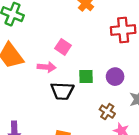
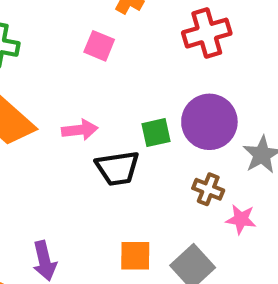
pink square: (63, 47) -> (99, 46), moved
purple circle: (115, 77) -> (209, 122), size x1.6

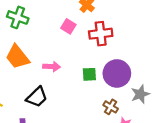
red cross: (207, 33) -> (101, 34), moved
black trapezoid: (118, 168) -> (37, 97), moved, turned -45

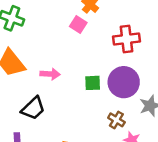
pink square: (68, 26) -> (78, 25), moved
red cross: (101, 34) -> (127, 39), moved

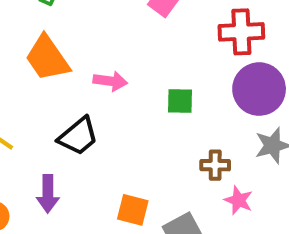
purple circle: (124, 82) -> (259, 89), moved
brown cross: (116, 120) -> (215, 165), turned -35

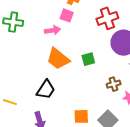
orange trapezoid: (47, 58) -> (58, 59), moved
pink arrow: (110, 81) -> (52, 30), moved

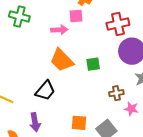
pink square: (67, 15) -> (76, 16), turned -32

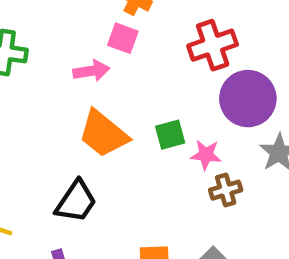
pink square: (76, 16) -> (123, 38), turned 32
pink star: (131, 109) -> (206, 155), moved

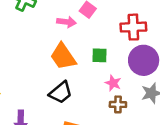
green square: (170, 135) -> (100, 55), moved
black trapezoid: (76, 202) -> (61, 92), moved

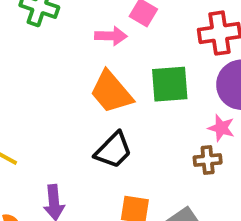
green square: (100, 55) -> (170, 84), size x1.5
pink star: (113, 83) -> (221, 128), moved

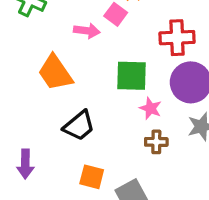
orange trapezoid: (111, 92) -> (55, 73), moved
pink star: (221, 128) -> (151, 108), moved

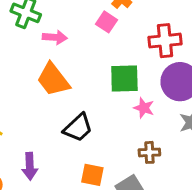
pink arrow: (87, 31) -> (55, 37), moved
brown cross: (156, 142) -> (149, 152), moved

